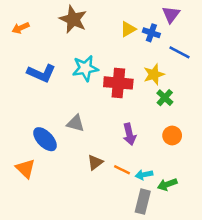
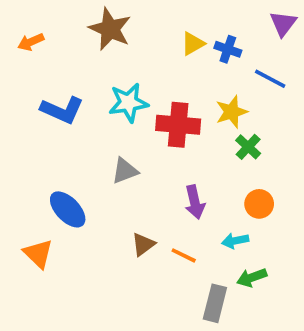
purple triangle: (171, 14) -> (283, 23), moved
gray triangle: (76, 123) -> (125, 171), moved, turned -36
cyan arrow: (144, 175) -> (235, 241), moved

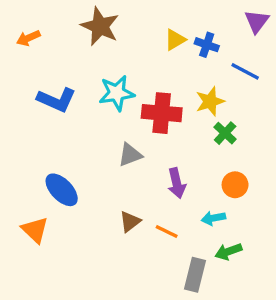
gray triangle: (125, 171) -> (130, 155), moved

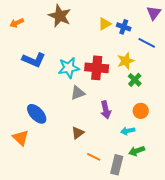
cyan star: (117, 93) -> (69, 68), moved
orange line: (167, 231) -> (94, 157), moved

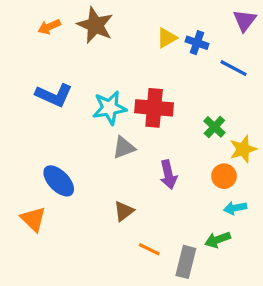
orange arrow: (17, 23) -> (49, 27), moved
yellow star: (126, 61) -> (243, 149), moved
cyan arrow: (128, 131) -> (235, 208), moved

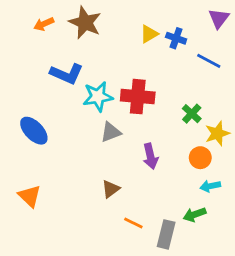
blue L-shape: (54, 95) -> (67, 74), moved
blue ellipse: (59, 181) -> (34, 131), moved

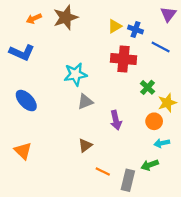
brown star: (85, 23) -> (66, 17), turned 30
blue L-shape: (67, 74) -> (22, 52), moved
red cross: (138, 97) -> (123, 59), moved

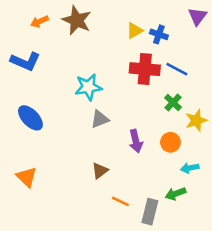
brown star: (66, 17) -> (77, 20), turned -30
blue line: (161, 47) -> (177, 69), moved
orange circle: (154, 121) -> (170, 142), moved

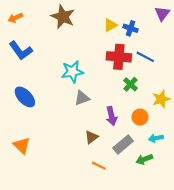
orange arrow: (39, 22) -> (15, 18), moved
blue L-shape: (25, 61) -> (21, 50), turned 30
green cross: (173, 102) -> (131, 84), moved
brown triangle: (100, 171) -> (91, 137), moved
gray rectangle: (150, 212) -> (123, 144), moved, turned 36

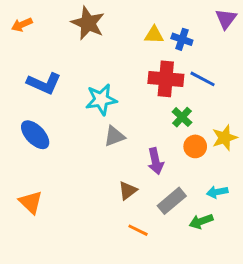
yellow triangle: (110, 25) -> (154, 35), turned 32
blue L-shape: (21, 50) -> (44, 83), moved, turned -30
orange circle: (140, 117) -> (195, 146), moved

